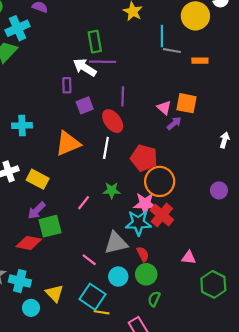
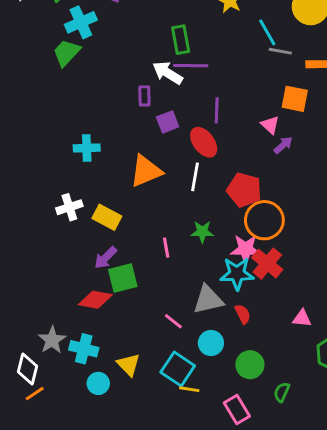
cyan line: (162, 36) -> (267, 32), turned -30
orange square: (186, 103) -> (295, 99), moved
pink line: (84, 203) -> (166, 248), turned -48
green circle: (146, 274) -> (250, 365), moved
green semicircle: (154, 299) -> (282, 392), moved

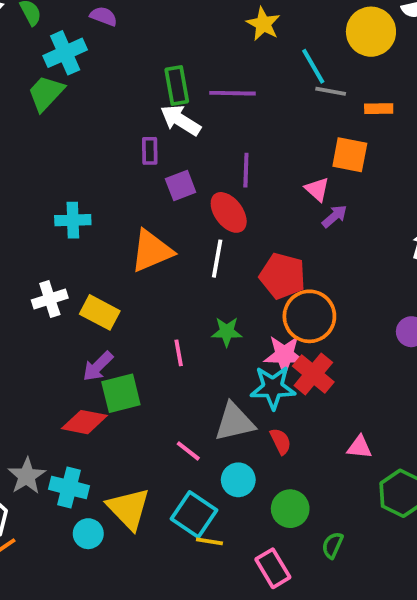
green rectangle: (181, 40) -> (177, 85), moved
purple line: (191, 66) -> (232, 93), moved
yellow triangle: (129, 365) -> (129, 509), size x1.4

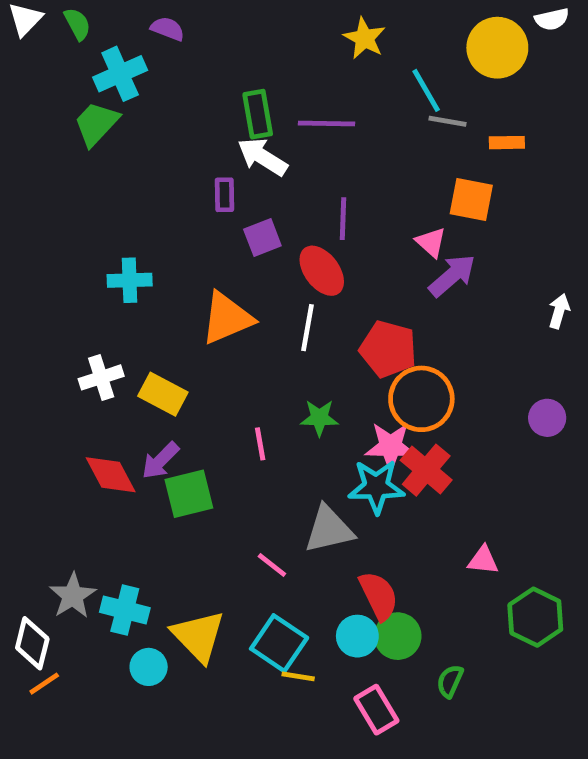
purple arrow: (334, 216) -> (452, 275), size x1.5
red diamond: (84, 422) -> (111, 475), moved, turned 51
red semicircle: (281, 441) -> (379, 596), moved, size x1.5
cyan circle: (238, 480) -> (357, 636), moved

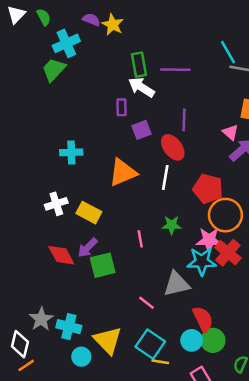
yellow star: (364, 38) -> (113, 25), moved

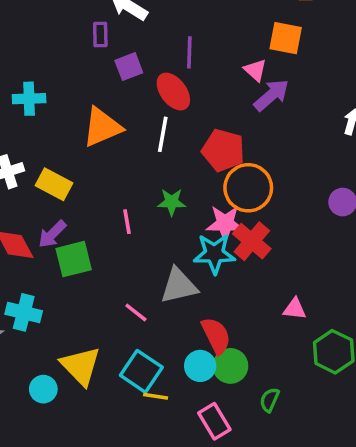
cyan cross: (69, 327) -> (24, 312), moved

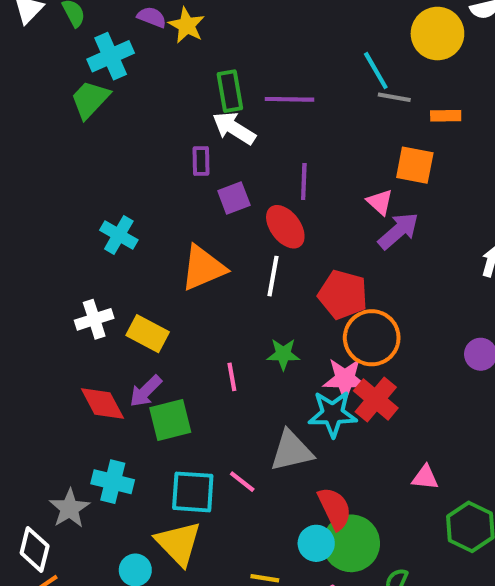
cyan cross: (29, 99) -> (119, 235), turned 32
green circle: (230, 366) -> (351, 543), size x1.4
cyan square: (141, 371) -> (193, 492), moved, turned -30

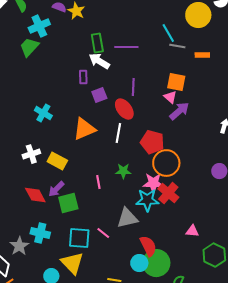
orange square: (415, 165) -> (176, 82), moved

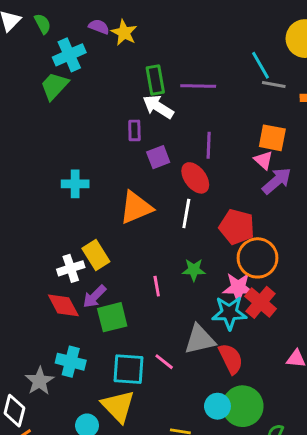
cyan cross: (43, 113) -> (75, 184), turned -30
white cross: (31, 154) -> (71, 268), moved
yellow rectangle: (57, 161) -> (96, 255), turned 30
red semicircle: (148, 246) -> (231, 359), moved

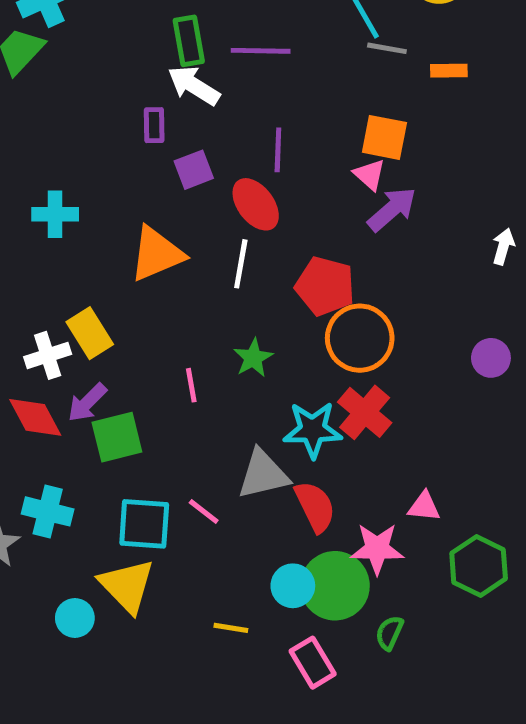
green star: (194, 270) -> (253, 358), turned -30
pink star: (238, 288) -> (377, 549), moved

